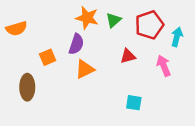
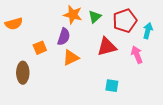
red triangle: (128, 56) -> (107, 47), size x1.5

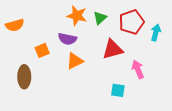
purple semicircle: (64, 37) -> (67, 39), turned 84
pink arrow: (137, 55) -> (138, 69), moved

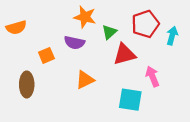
green triangle: (100, 18) -> (109, 32), moved
orange triangle: (75, 61) -> (85, 80), moved
cyan square: (118, 90) -> (130, 100), size x1.5

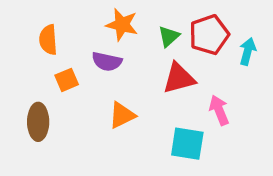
orange semicircle: (16, 27) -> (48, 40), moved, turned 102
green triangle: (109, 32) -> (169, 36), moved

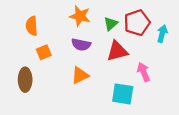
purple semicircle: (107, 62) -> (81, 45), moved

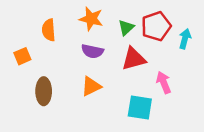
orange semicircle: (32, 26) -> (49, 30), moved
orange square: (44, 52) -> (22, 56), moved
brown ellipse: (25, 80) -> (44, 91), moved

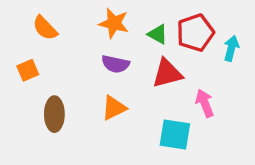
green triangle: (126, 27) -> (158, 34), turned -49
orange semicircle: (49, 30) -> (45, 28), moved, turned -40

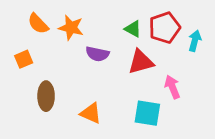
orange star: (114, 23) -> (71, 28), moved
orange triangle: (114, 108) -> (91, 113), moved, turned 50

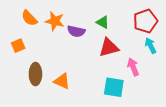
red pentagon: (165, 28) -> (145, 21), moved
cyan arrow: (195, 41) -> (150, 46), moved, turned -42
purple semicircle: (97, 54) -> (76, 31), moved
orange triangle: (91, 113) -> (62, 81), moved

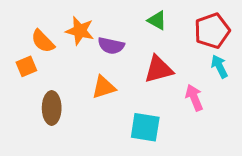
orange semicircle: (29, 18) -> (43, 41), moved
green triangle: (103, 22) -> (157, 20), moved
orange triangle: (62, 81) -> (104, 87), moved, turned -42
cyan square: (114, 87) -> (145, 127), moved

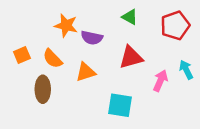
orange semicircle: (43, 41) -> (53, 59), moved
cyan arrow: (219, 66) -> (186, 70), moved
pink arrow: (194, 98) -> (160, 81), turned 45

